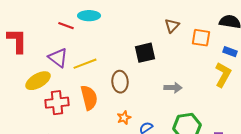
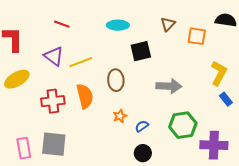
cyan ellipse: (89, 16) -> (118, 25), moved
blue rectangle: (230, 52) -> (226, 99), moved, turned 32
yellow ellipse: (38, 81) -> (17, 79), moved
gray arrow: (173, 88) -> (169, 86), size x1.4

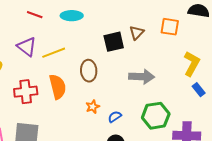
brown triangle: (168, 24) -> (137, 33), moved
cyan ellipse: (118, 25) -> (72, 16), moved

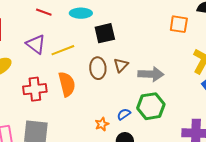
brown triangle: (137, 33) -> (121, 65), moved
black square: (114, 42) -> (105, 33), moved
orange star: (93, 107) -> (102, 124), moved
green hexagon: (156, 116) -> (151, 106), moved

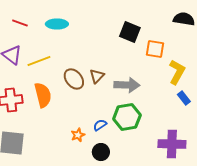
orange square: (179, 24) -> (155, 49), moved
black square: (105, 33) -> (130, 32), moved, turned 35
brown ellipse: (98, 68) -> (74, 79), turned -35

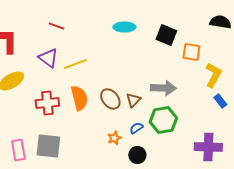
cyan ellipse: (57, 24) -> (124, 27), moved
brown triangle: (97, 76) -> (133, 100), moved
brown ellipse: (74, 79) -> (110, 99), moved

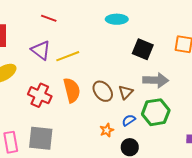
black square: (166, 35) -> (143, 49), moved
red cross: (47, 103) -> (40, 95), turned 30

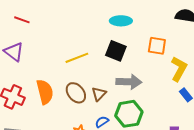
cyan ellipse: (117, 19) -> (121, 21), moved
yellow line: (68, 56) -> (77, 58), moved

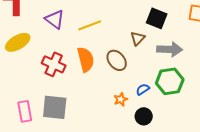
yellow line: (77, 58) -> (90, 25), moved
brown triangle: (99, 94) -> (138, 38), moved

